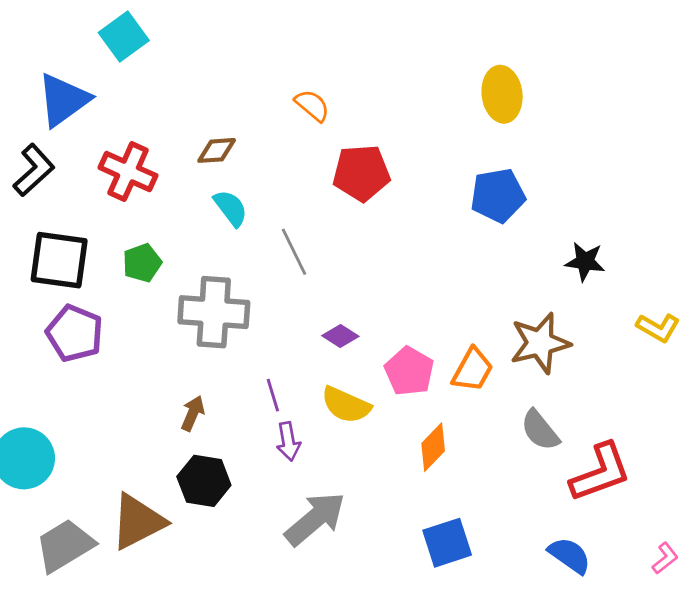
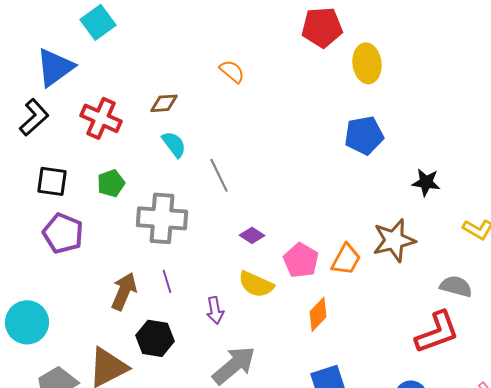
red pentagon: (361, 173) -> (322, 27), moved
black square: (59, 260) -> (52, 181), size x0.7
purple line: (273, 395) -> (167, 281), moved
brown arrow: (193, 413) -> (124, 291), moved, size x1.5
gray semicircle: (540, 430) -> (456, 286), moved, turned 144

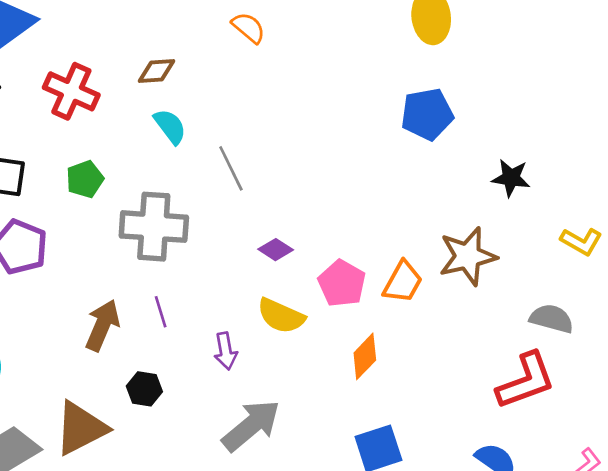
black hexagon: (155, 338) -> (144, 389), size x0.7

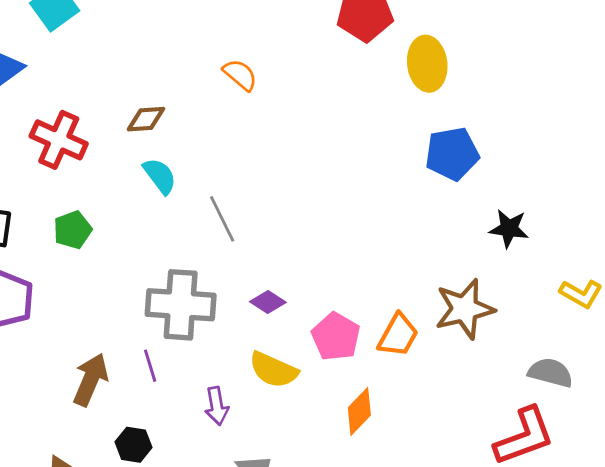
blue pentagon: (427, 114) -> (452, 154), moved
gray cross: (154, 227) -> (181, 305), moved

